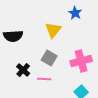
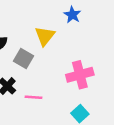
gray square: (49, 58) -> (24, 58), moved

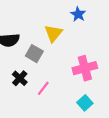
pink line: (34, 97) -> (43, 88), turned -56

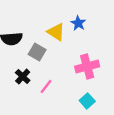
blue star: (78, 14) -> (78, 23), moved
yellow triangle: (53, 33) -> (56, 32), turned -36

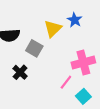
yellow triangle: (56, 32) -> (53, 29), turned 42
pink line: (46, 87) -> (66, 82), moved

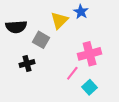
black cross: (20, 72) -> (27, 64), turned 32

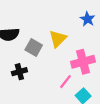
blue star: (81, 12) -> (87, 19), moved
yellow triangle: (59, 20) -> (58, 39), moved

